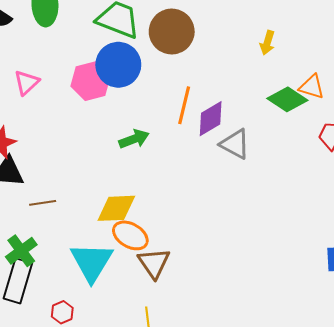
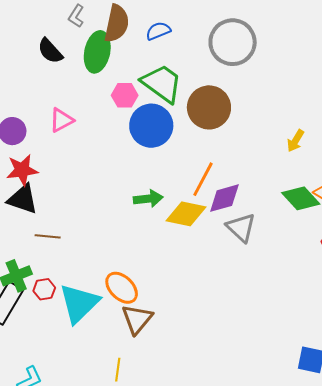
pink hexagon: (91, 81) -> (125, 95), moved, size x0.7
yellow diamond: (116, 208) -> (186, 214), moved
red hexagon: (62, 312) -> (44, 289), moved

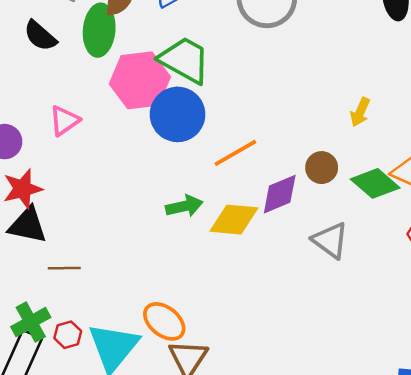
pink hexagon: (125, 95) -> (140, 80), size x1.8
brown circle: (209, 107) -> (322, 168), moved, size x0.6
orange line: (203, 179) -> (235, 153), moved, turned 39
gray triangle: (241, 228) -> (330, 240), moved

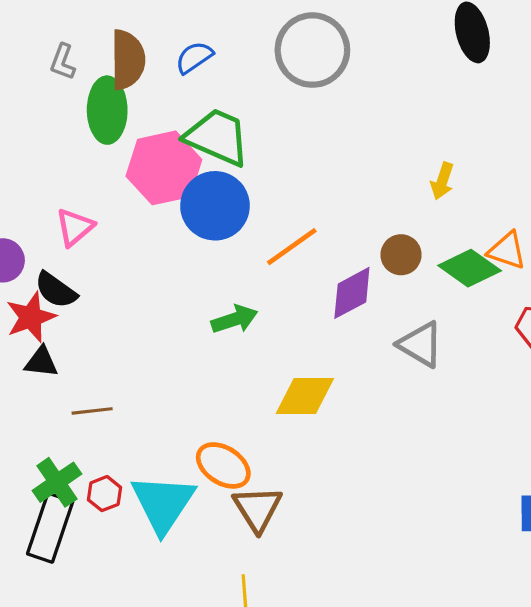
black semicircle: (40, 36) -> (56, 290), moved
yellow diamond: (234, 220) -> (305, 396), moved
black triangle: (28, 225) -> (41, 362), size x0.7

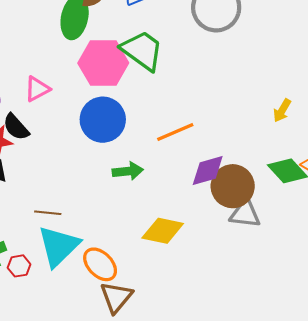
blue circle: (215, 206) -> (103, 120), moved
brown circle: (401, 255) -> (233, 186), moved, size x1.6
gray triangle: (421, 344) -> (245, 214), turned -36
brown line: (92, 411) -> (48, 213), moved
cyan triangle: (163, 503) -> (59, 246), moved

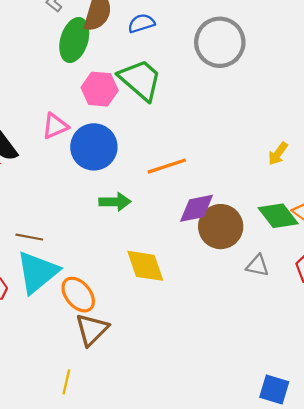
pink hexagon: (103, 63) -> (100, 89), size x0.7
pink triangle: (37, 89) -> (55, 126), moved
gray triangle: (245, 214) -> (257, 266), moved, size x0.7
yellow diamond: (163, 231) -> (145, 266), turned 54

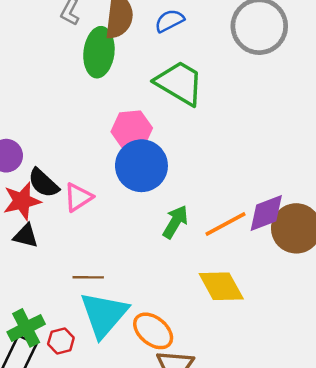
pink hexagon: (100, 89) -> (132, 130), moved
pink triangle: (55, 126) -> (78, 197), moved
orange line: (167, 166) -> (226, 224), moved
green arrow: (115, 202) -> (175, 222), turned -48

